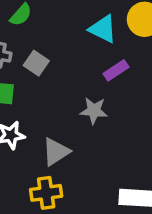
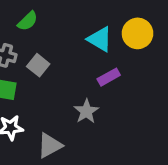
gray star: (94, 111) -> (86, 111), turned 30

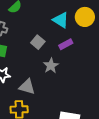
gray square: (38, 65) -> (38, 42), moved
gray triangle: (50, 145) -> (27, 87), turned 42

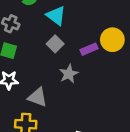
yellow circle: (85, 17) -> (112, 40), moved
cyan triangle: (61, 20) -> (56, 16), moved

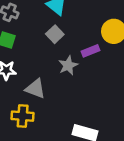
purple rectangle: (89, 49) -> (91, 51), moved

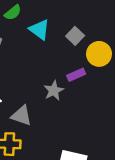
gray square: (55, 34) -> (75, 36), moved

